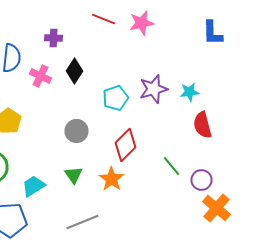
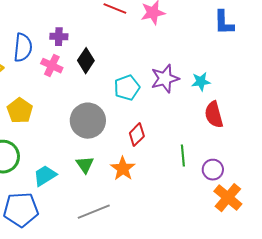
purple cross: (54, 38) -> (59, 37), moved
gray circle: (76, 131) -> (88, 121), size x1.5
red diamond: (126, 145) -> (137, 135), size x0.7
green line: (172, 166) -> (183, 156), turned 35

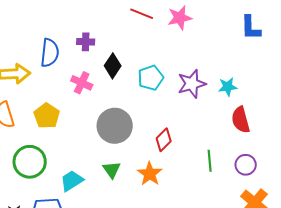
pink cross: (52, 66) -> (82, 83), moved
cyan pentagon: (127, 88) -> (151, 78), moved
purple circle: (213, 170) -> (246, 165), moved

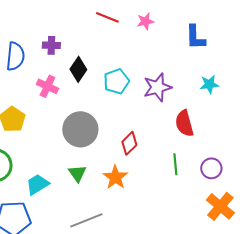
pink star: (180, 18) -> (145, 21), size x0.7
blue L-shape: (251, 28) -> (195, 37), moved
cyan star: (228, 87) -> (209, 84), moved
red semicircle: (241, 120) -> (184, 123), moved

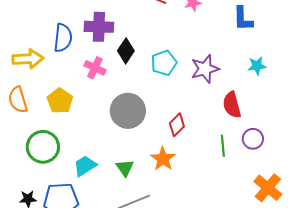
purple cross: (51, 45) -> (99, 27), size x1.6
purple circle: (211, 168) -> (253, 139), moved
green triangle: (77, 173) -> (125, 168), moved

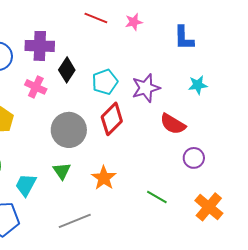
red semicircle: (232, 105) -> (173, 124), turned -44
red diamond: (177, 125) -> (112, 119), moved, size x1.4
green line: (223, 146) -> (157, 197), moved, turned -55
cyan trapezoid: (85, 166) -> (26, 185), turned -30
green triangle: (125, 168) -> (62, 171), moved

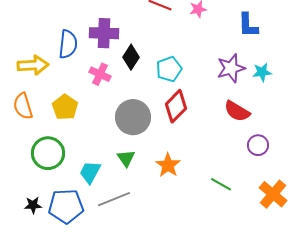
purple star: (146, 88) -> (231, 68), moved
gray line: (75, 221) -> (114, 199), moved

